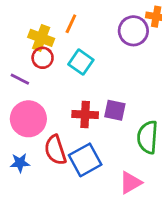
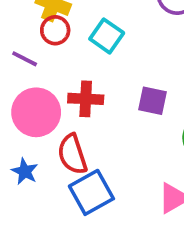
red cross: (85, 115) -> (86, 99), moved
blue square: (85, 160) -> (91, 192), moved
blue star: (20, 163) -> (25, 171), turned 30

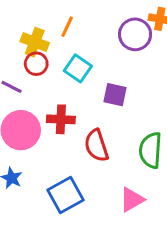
purple square: (152, 101) -> (115, 95), moved
red semicircle: (72, 154) -> (96, 146), moved

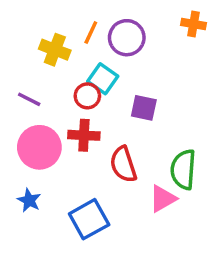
purple circle: (135, 34) -> (127, 38), moved
red circle: (36, 64) -> (87, 96), moved
pink triangle: (132, 200) -> (163, 199), moved

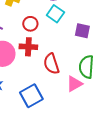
cyan square: (103, 79) -> (55, 14), moved
purple square: (144, 108) -> (82, 31), moved

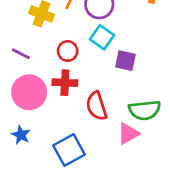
purple square: (82, 31) -> (125, 61), moved
green semicircle: (86, 67) -> (145, 110), turned -100

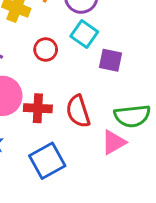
red cross: (65, 83) -> (38, 108), moved

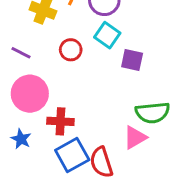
red cross: (38, 108) -> (60, 121), moved
red semicircle: (78, 111) -> (101, 162), moved

